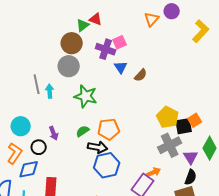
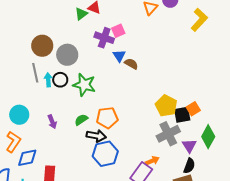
brown circle: (72, 43) -> (42, 46), moved
brown semicircle: (141, 75) -> (131, 64), moved, turned -104
black circle: (39, 147) -> (60, 80), moved

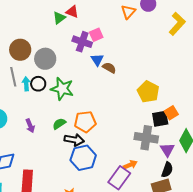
yellow pentagon: (166, 106) -> (148, 92), moved
gray cross: (168, 134) -> (146, 138), turned 35

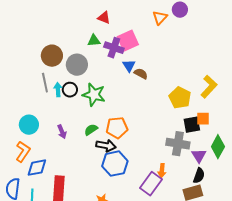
green triangle: (59, 18) -> (94, 41), moved, turned 32
yellow L-shape: (177, 24) -> (209, 87), moved
pink square: (96, 35) -> (128, 41), size x1.5
orange square: (171, 113) -> (203, 119), turned 32
orange arrow: (130, 165) -> (162, 171), turned 120

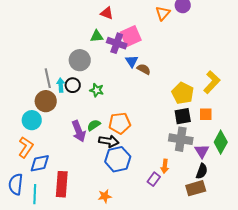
brown circle: (52, 56) -> (46, 101), moved
green star: (94, 95) -> (97, 90), size x0.6
black square: (192, 125) -> (183, 116), moved
purple arrow: (62, 132) -> (79, 131), moved, size x1.5
purple rectangle: (151, 184) -> (154, 179), size x0.6

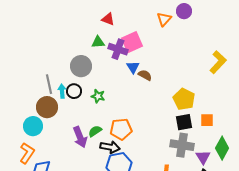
yellow L-shape: (212, 82) -> (218, 62), moved

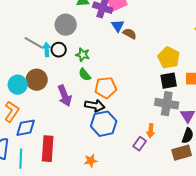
gray line: (49, 84) -> (34, 43), turned -48
brown circle: (47, 107) -> (37, 80), moved
green semicircle: (95, 131) -> (85, 75), moved, turned -96

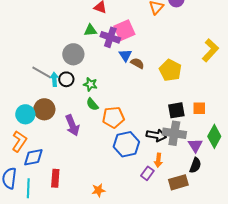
yellow pentagon: (169, 58) -> (170, 70), moved
black arrow: (95, 106) -> (156, 135), moved
blue hexagon: (104, 124) -> (126, 144), moved
red rectangle: (48, 149) -> (55, 178), size x0.7
brown rectangle: (182, 153) -> (178, 182), moved

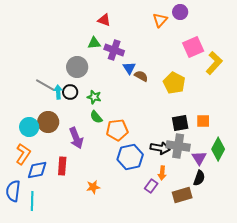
pink square: (124, 30) -> (193, 47), moved
red rectangle: (55, 178) -> (62, 166), moved
orange star: (98, 190) -> (93, 187), moved

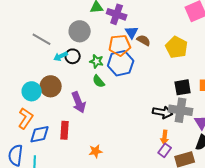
gray line: (45, 85) -> (42, 39), moved
cyan arrow: (58, 92) -> (61, 56), turned -112
orange pentagon: (117, 130) -> (120, 45), moved
blue hexagon: (130, 157) -> (121, 63), moved
purple rectangle: (151, 186) -> (165, 150), moved

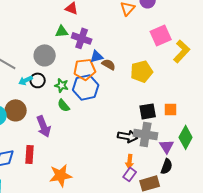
blue triangle: (132, 32) -> (97, 56), turned 48
yellow pentagon: (177, 47) -> (142, 71), turned 30
orange star: (96, 151) -> (61, 175), size x1.6

